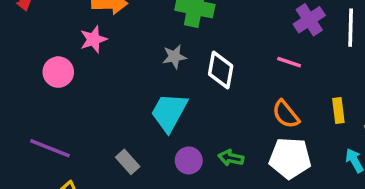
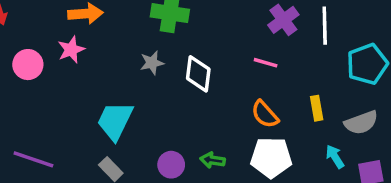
pink circle: (58, 72) -> (28, 65), moved
cyan trapezoid: (169, 112) -> (115, 121), moved

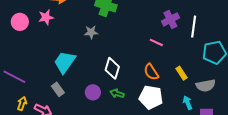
white diamond: (198, 74) -> (112, 68), moved
yellow rectangle: (317, 108) -> (181, 73), turned -32

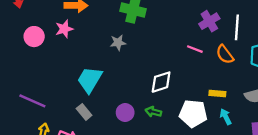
white diamond: (112, 68) -> (161, 82), moved, turned 60
orange semicircle: (151, 72) -> (225, 54), moved
yellow rectangle: (181, 73) -> (217, 94), moved, turned -48
cyan arrow: (188, 103) -> (226, 117), moved

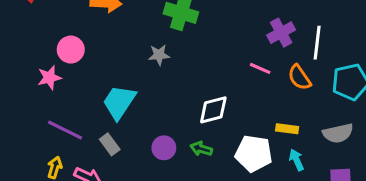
pink star: (64, 29) -> (49, 78), moved
pink circle: (34, 37) -> (71, 50), moved
purple line: (32, 101) -> (65, 130), moved

